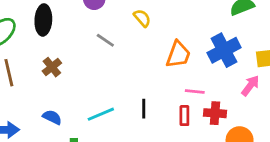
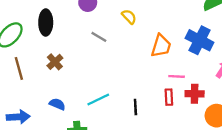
blue cross: (224, 50) -> (200, 40), turned -32
black line: (144, 109) -> (135, 107), moved

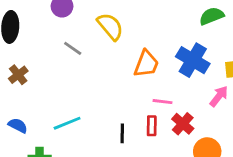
yellow semicircle: (129, 17) -> (110, 26), size x1.5
red cross: (195, 94) -> (183, 124), turned 36
black line: (135, 107) -> (122, 133), moved

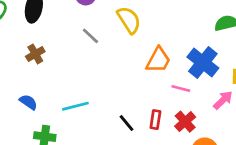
pink line: (163, 102) -> (181, 88), moved
black line: (122, 133) -> (127, 123), turned -48

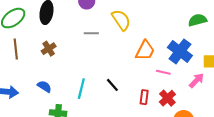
gray line: (90, 36) -> (91, 33), turned -40
cyan line: (75, 106) -> (81, 89), turned -60
black line: (127, 123) -> (112, 85), moved

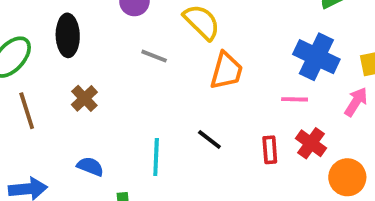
gray line: (91, 33) -> (154, 56), turned 32
orange trapezoid: (145, 51) -> (226, 71), moved

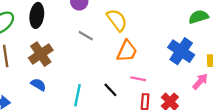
brown cross: (84, 98) -> (41, 54), size x1.5
pink line: (295, 99) -> (138, 79), moved
blue semicircle: (90, 166) -> (38, 85), moved

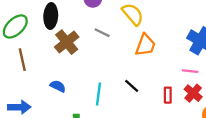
brown cross: (41, 54) -> (67, 42), moved
pink line: (138, 79) -> (190, 71), moved

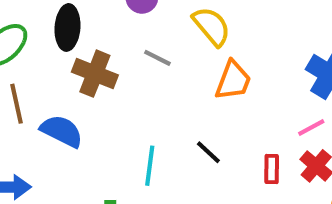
brown cross: (67, 42) -> (95, 74), turned -30
pink line: (190, 71) -> (311, 127), turned -35
blue semicircle: (58, 86) -> (62, 131), moved, size x1.5

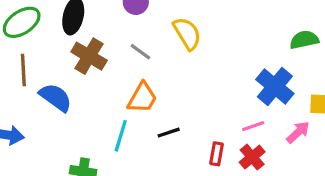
orange trapezoid: (233, 81) -> (142, 98), moved
black line: (208, 152) -> (169, 133), turned -70

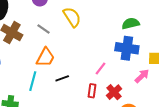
green semicircle: (304, 40) -> (131, 24), moved
blue cross: (275, 86) -> (127, 48), turned -30
pink line: (253, 126) -> (101, 68), moved, turned -32

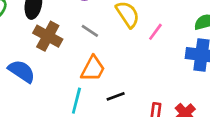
pink line: (101, 68) -> (155, 32), moved

